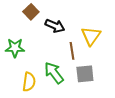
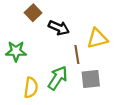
yellow triangle: (91, 36) -> (97, 38), turned 40
green arrow: (54, 73) -> (58, 78), turned 70

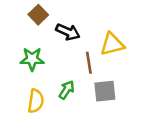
green star: (16, 51) -> (32, 59), moved
green arrow: (58, 78) -> (67, 90), size x0.7

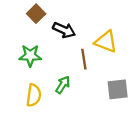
yellow triangle: (112, 44) -> (106, 42), turned 35
gray square: (105, 91) -> (118, 89), moved

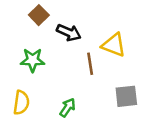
green arrow: (63, 85) -> (68, 108), moved
yellow semicircle: (34, 95) -> (21, 103), moved

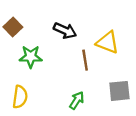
brown square: (39, 15) -> (13, 27), moved
green arrow: (68, 108) -> (77, 100), moved

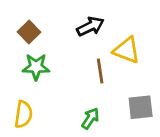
brown square: (13, 27) -> (29, 32), moved
black arrow: (65, 31) -> (90, 26), moved, turned -50

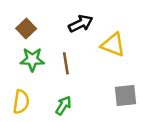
brown line: (100, 71) -> (66, 63), moved
green arrow: (90, 118) -> (63, 106), moved

